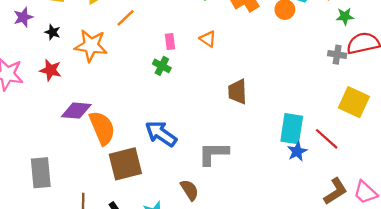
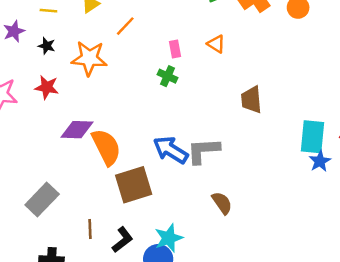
gray L-shape: (213, 153) -> (203, 151), moved
gray rectangle: (41, 173) -> (42, 200), turned 52
brown semicircle: (190, 190) -> (222, 203), moved

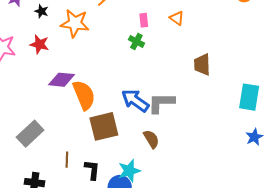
blue star: (320, 161) -> (254, 137), moved
brown semicircle: (222, 203) -> (151, 139), moved
black L-shape: (122, 240) -> (92, 170), turned -50

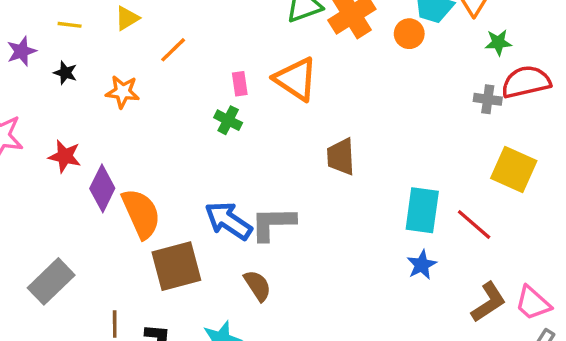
orange triangle: (177, 18) -> (296, 79), size x1.8
orange star: (75, 23) -> (123, 92), size x0.7
red star: (39, 44) -> (65, 156), moved
purple diamond: (62, 80) -> (102, 188), turned -68
blue star: (254, 137) -> (422, 265), moved

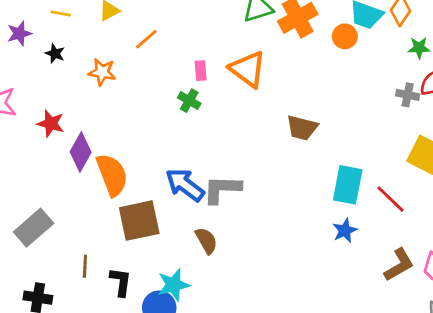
brown trapezoid: (341, 157) -> (302, 128), moved, turned -76

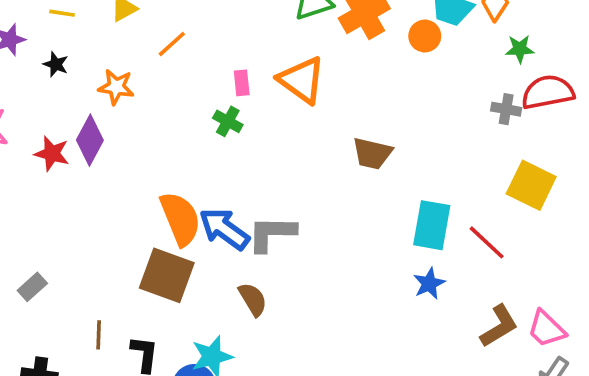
purple diamond: (81, 152) -> (90, 140), moved
orange semicircle: (112, 175) -> (180, 219), moved
brown square: (139, 221) -> (167, 275), turned 33
gray rectangle: (34, 228) -> (32, 287), size x0.6

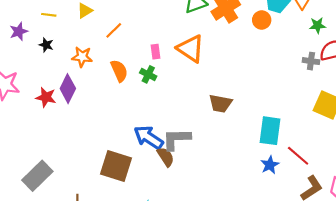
brown trapezoid: (372, 153) -> (220, 104), moved
orange semicircle: (180, 219) -> (119, 71), moved, size x0.7
red line: (487, 242) -> (298, 156), moved
gray rectangle: (32, 287) -> (37, 176), size x1.8
brown semicircle: (253, 299) -> (166, 157), moved

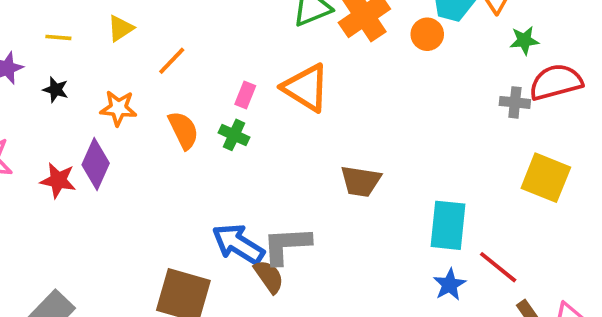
pink rectangle: (156, 52) -> (245, 95), turned 32

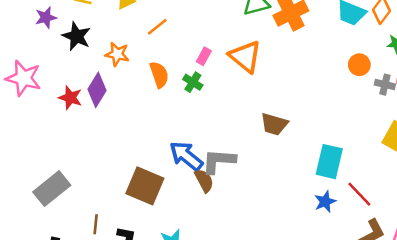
orange circle: (427, 34) -> (359, 65), moved
black star: (56, 90) -> (76, 36), size x1.6

